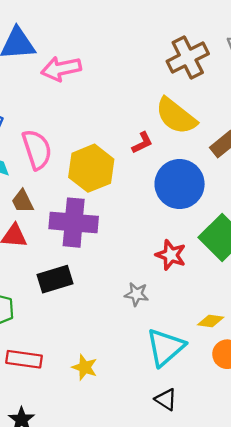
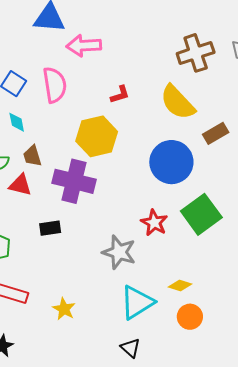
red L-shape: (142, 143) -> (120, 95), moved
pink semicircle: (37, 149) -> (55, 85), moved
black rectangle: (55, 279) -> (50, 228), size x0.7
gray star: (136, 294) -> (119, 252), size x1.6

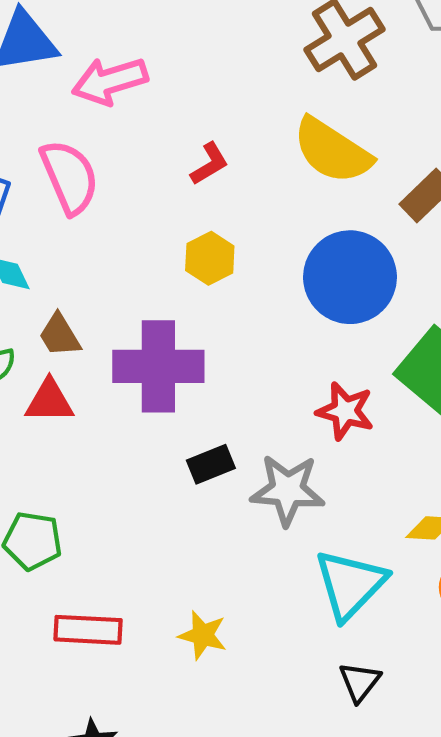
yellow hexagon: (97, 136) -> (210, 258), moved, size x0.6
black rectangle: (50, 228) -> (211, 464), moved
black triangle: (130, 348) -> (360, 682), turned 40

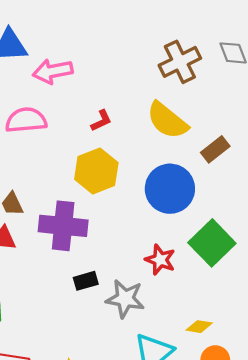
pink semicircle: (70, 177) -> (26, 120), turned -78
yellow hexagon: (210, 258) -> (96, 171), size x1.6

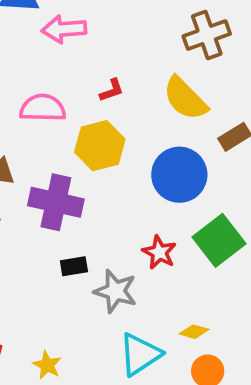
pink semicircle: (26, 120) -> (43, 108), moved

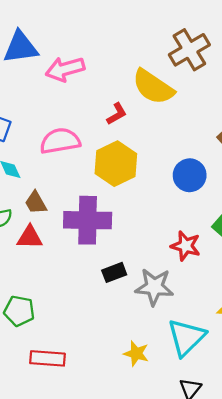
yellow semicircle: (185, 99) -> (153, 87), moved
blue circle: (179, 175) -> (190, 175), size x0.7
yellow star: (47, 365) -> (136, 353), moved

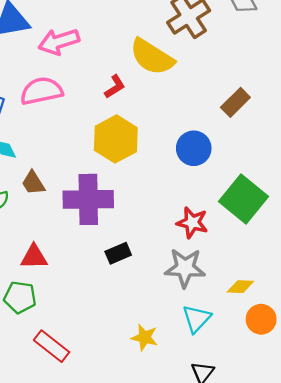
pink semicircle: (60, 141) -> (41, 91), moved
red triangle: (30, 237) -> (34, 257), moved
gray star: (154, 287) -> (185, 268), moved
cyan triangle: (186, 337) -> (197, 319), size x0.7
red rectangle: (48, 358) -> (52, 346), turned 36

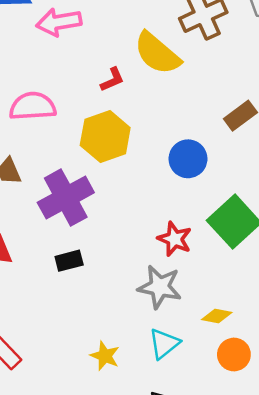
pink semicircle: (41, 91) -> (33, 106), moved
purple cross: (88, 199) -> (66, 198), turned -36
black rectangle: (118, 253) -> (69, 261), moved

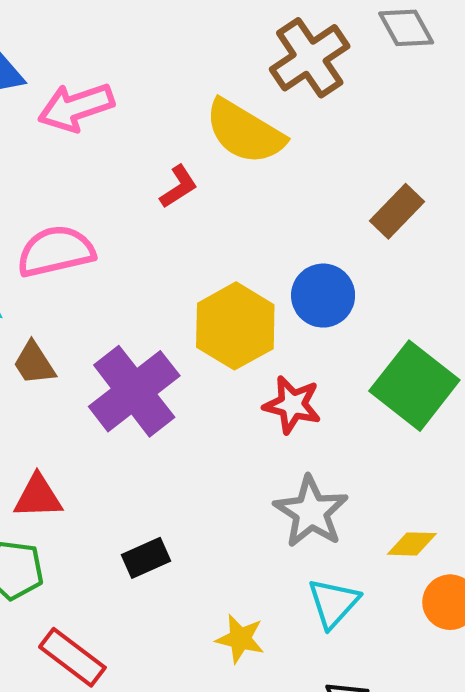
yellow hexagon: (105, 136) -> (235, 326), moved
red star: (175, 239) -> (292, 405), moved
black rectangle: (69, 261) -> (146, 558), moved
gray star: (160, 287) -> (311, 512), turned 30

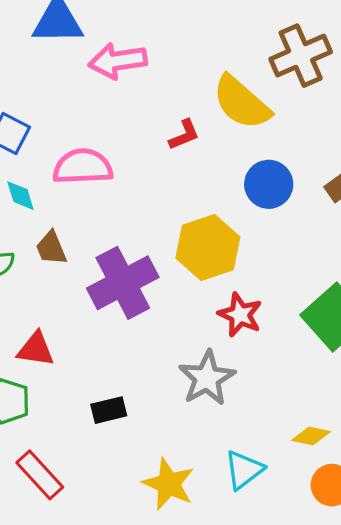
blue circle: (323, 296) -> (269, 184), moved
gray star: (311, 512) -> (207, 378), moved
yellow star: (240, 639) -> (169, 484), size x1.4

